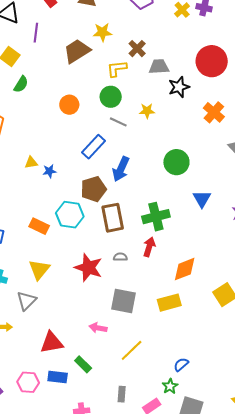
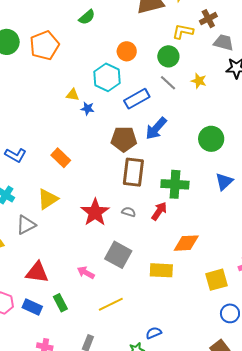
cyan hexagon: (70, 215) -> (107, 77), moved

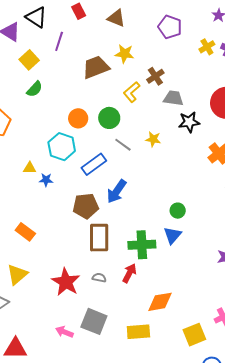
yellow L-shape: (183, 31) -> (132, 92), turned -45
green circle: (168, 56) -> (109, 118), moved
green circle: (211, 139) -> (178, 211), moved, size x0.6
blue triangle: (224, 182) -> (172, 235), moved
pink arrow: (86, 273) -> (64, 332), moved

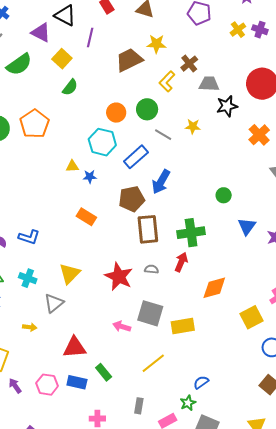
orange rectangle: (25, 232) -> (86, 217), moved
blue triangle: (172, 235) -> (247, 226), moved
yellow rectangle: (138, 332) -> (183, 326), moved

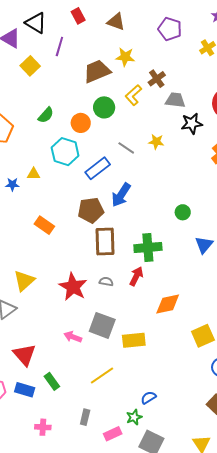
green semicircle: (70, 87) -> (46, 115), moved
green circle: (147, 109) -> (104, 107), moved
blue star: (90, 177) -> (12, 184), moved
red triangle: (75, 347) -> (24, 355), turned 50

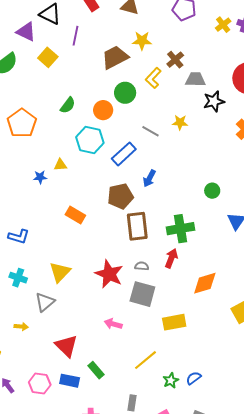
blue arrow: (121, 195) -> (149, 178), size x0.7
gray square: (102, 325) -> (142, 294), moved
green star: (134, 417) -> (171, 380), moved

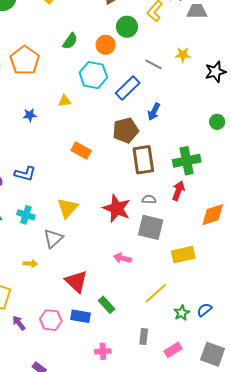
black star: (214, 101) -> (216, 72), moved
blue star: (40, 177) -> (30, 115), moved

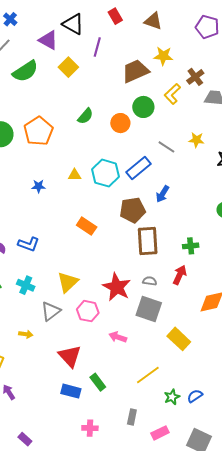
cyan hexagon: (93, 75) -> (105, 173), moved
green cross: (187, 161) -> (191, 246), size x0.6
yellow rectangle: (183, 255) -> (179, 339), turned 50
pink hexagon: (51, 320) -> (88, 311), moved

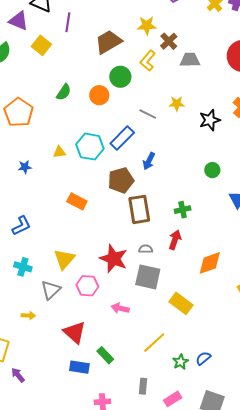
yellow star: (163, 56) -> (147, 25), moved
blue L-shape: (29, 244) -> (21, 226), turned -40

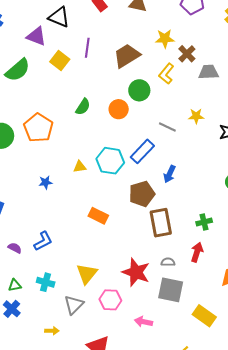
purple line: (68, 22) -> (87, 48), moved

